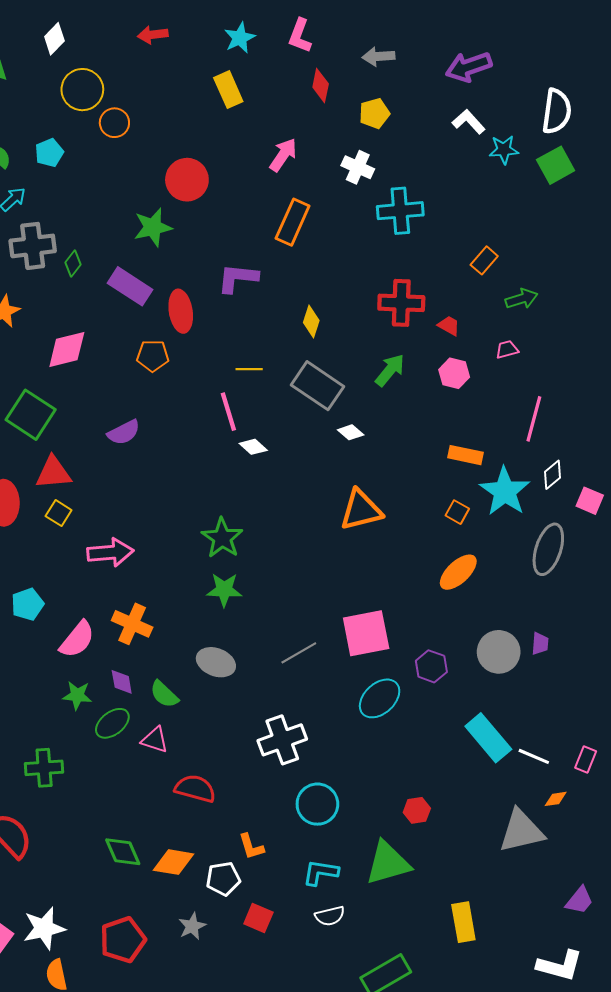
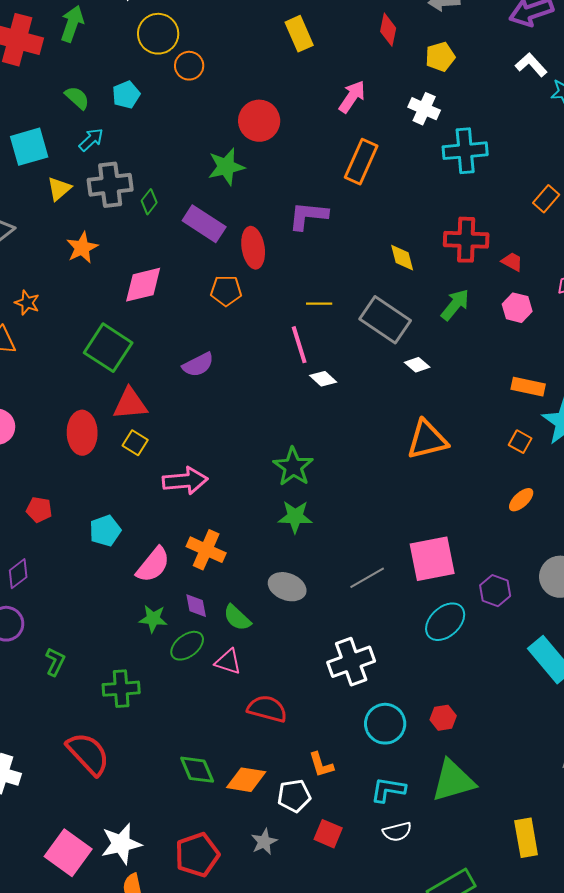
yellow diamond: (311, 322) -> (402, 258), moved, turned -32
orange ellipse: (458, 572) -> (521, 500), size x0.7
red hexagon: (417, 810) -> (443, 718), moved

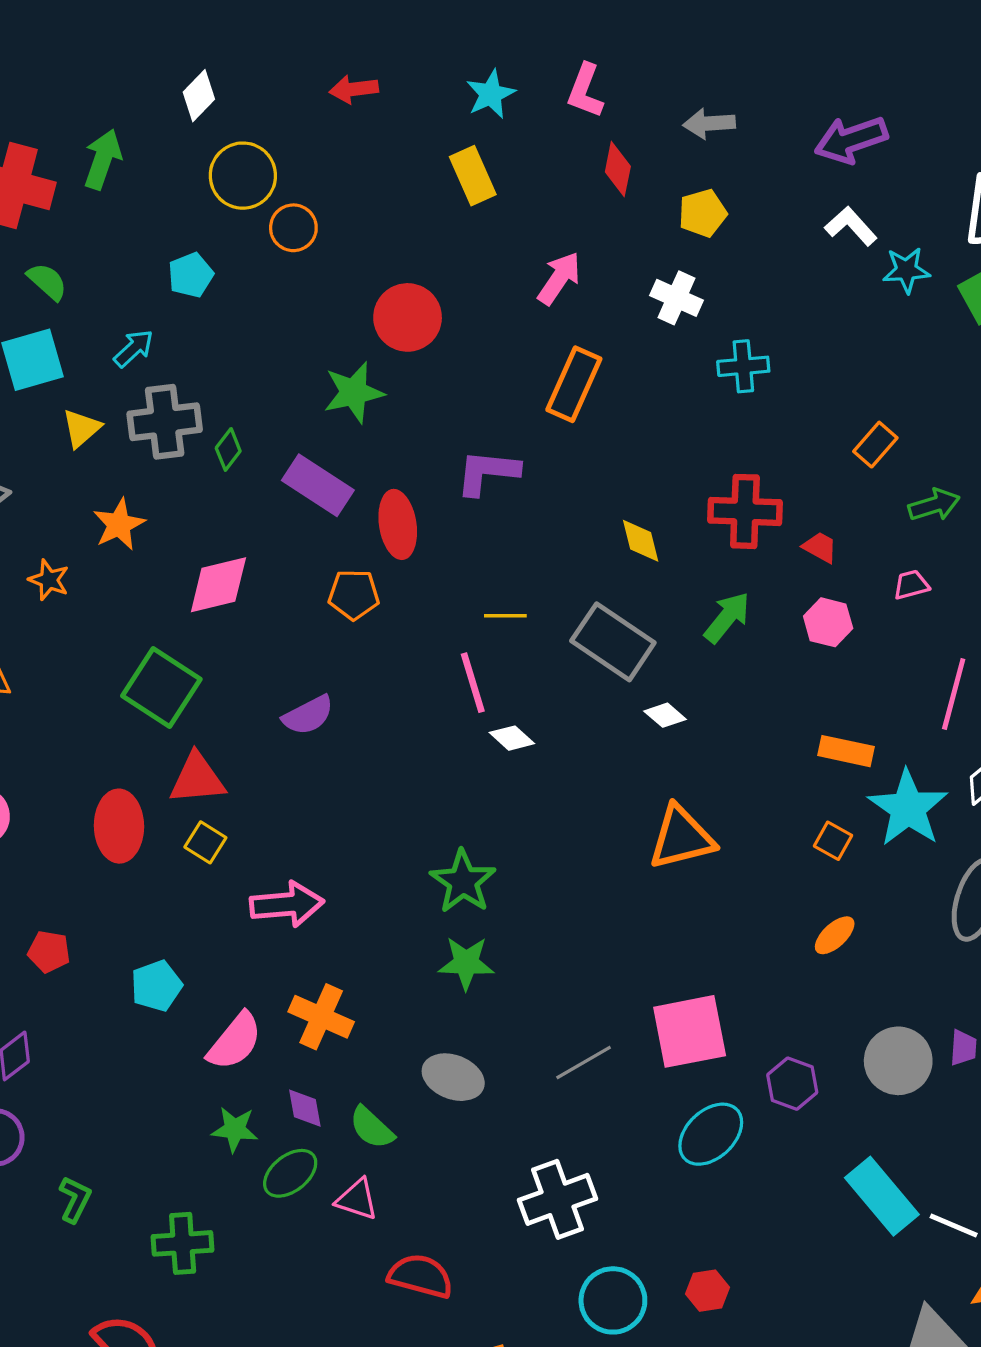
green semicircle: (77, 98) -> (47, 282), moved
cyan cross: (465, 151) -> (743, 366), size x0.7
orange star: (27, 303) -> (49, 580), moved

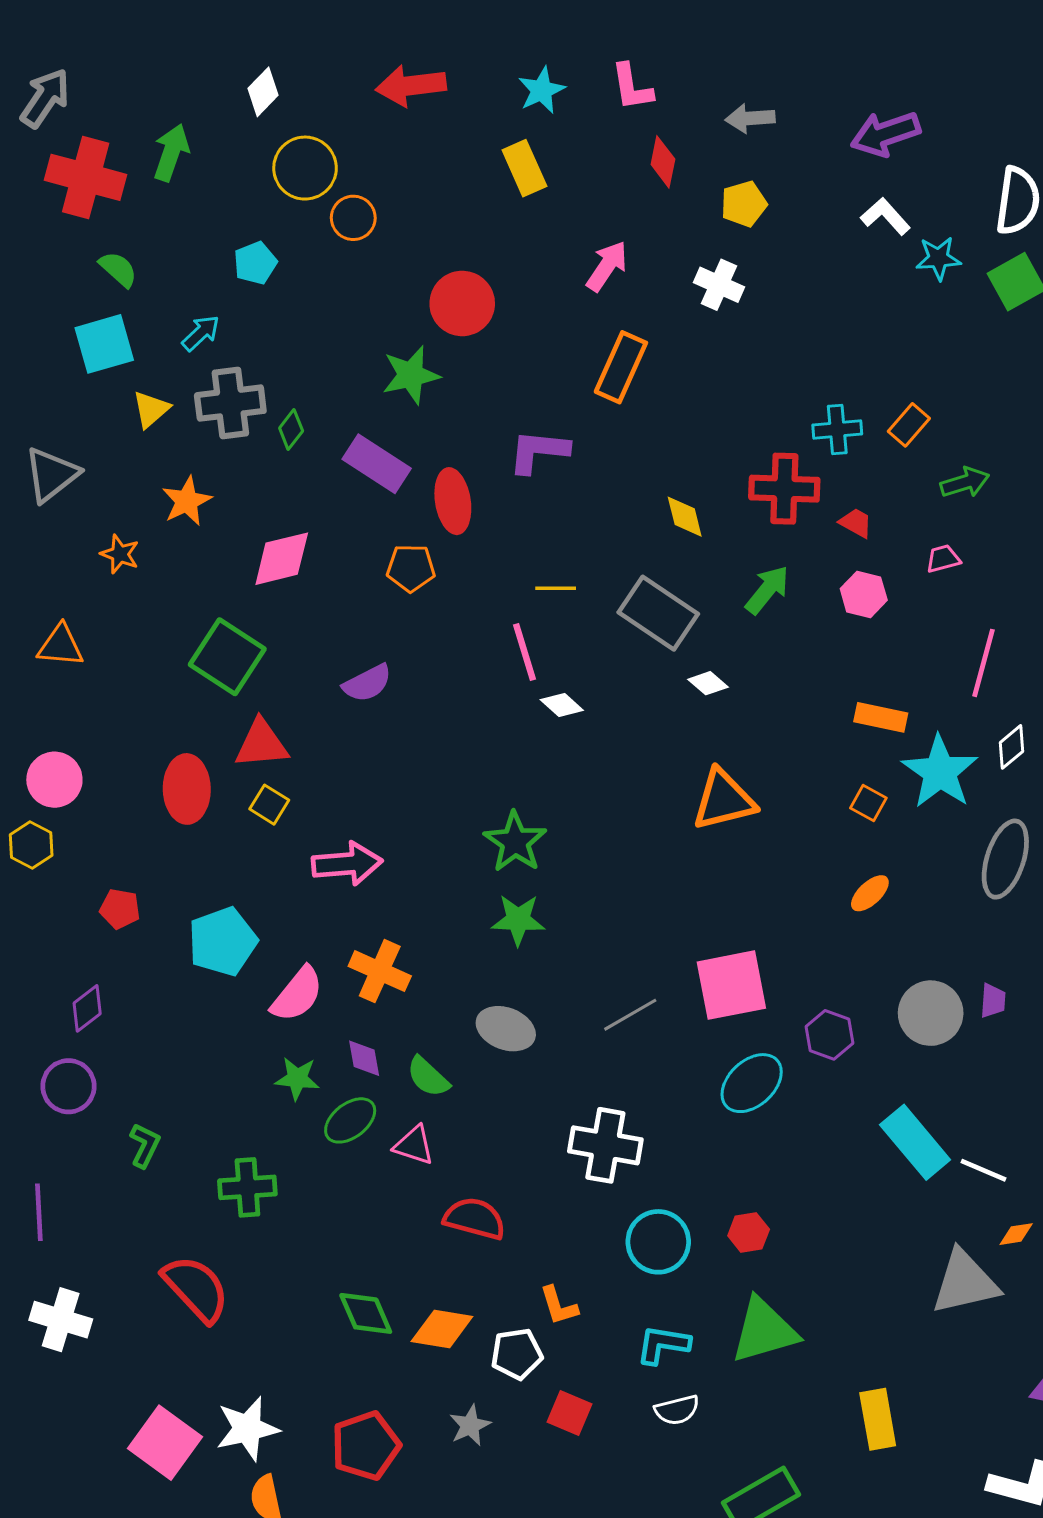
red arrow: (354, 89) -> (411, 86), size x1.5
pink L-shape: (585, 91) -> (632, 87), turned -30
cyan cross: (743, 366) -> (837, 430), moved
cyan pentagon: (156, 986) -> (223, 941), size x1.4
white cross: (558, 1199) -> (605, 1145), turned 30

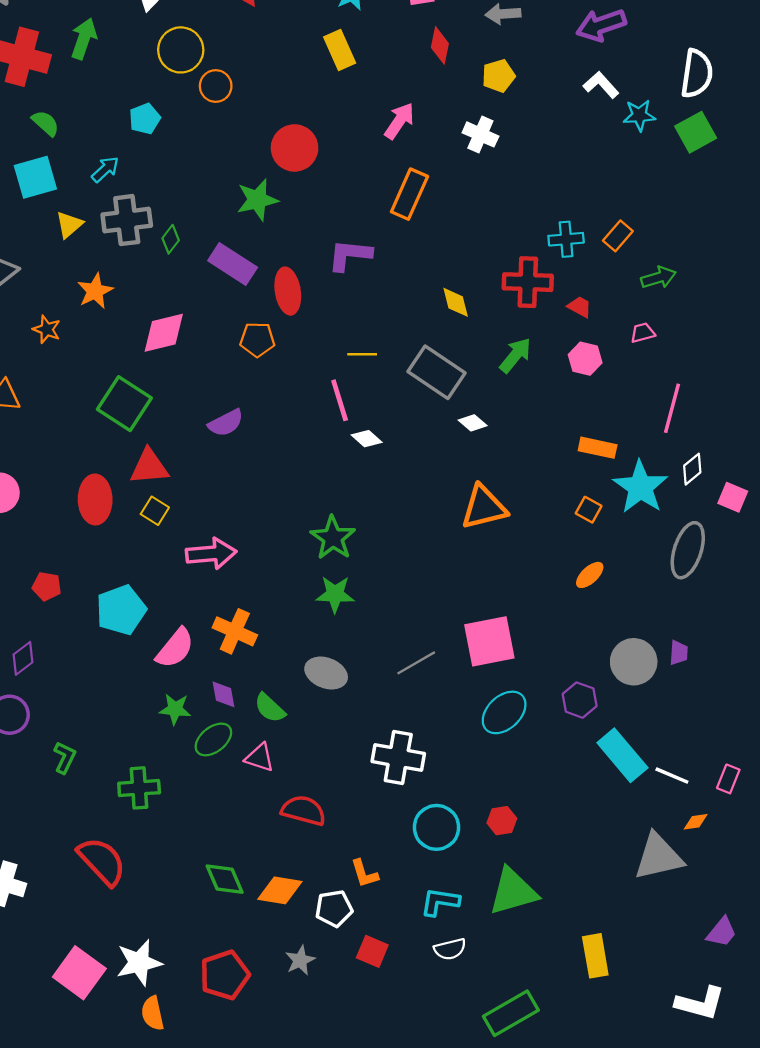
purple hexagon: (829, 1035) -> (580, 700), moved

